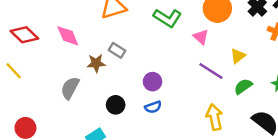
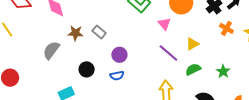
gray rectangle: (117, 50) -> (99, 32), moved

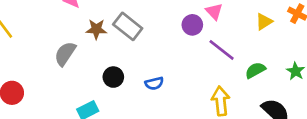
gray rectangle: (99, 32) -> (128, 26), size x1.5
yellow triangle: (192, 44) -> (264, 22), moved
purple circle: (119, 55) -> (192, 25), moved

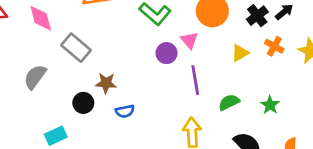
gray rectangle: (128, 26) -> (76, 48), moved
brown star: (96, 29) -> (106, 83), moved
purple line: (222, 50) -> (195, 80), turned 40

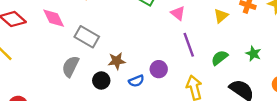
purple circle: (166, 53) -> (159, 69), moved
gray semicircle: (35, 77) -> (70, 66), moved

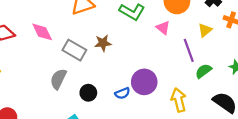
purple line: (189, 45) -> (189, 50), moved
brown star: (117, 61) -> (103, 43), moved
purple circle: (159, 69) -> (144, 82), size x1.5

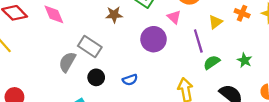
brown star: (103, 43) -> (114, 15), moved
gray rectangle: (74, 50) -> (90, 46), moved
purple circle: (144, 82) -> (154, 39), moved

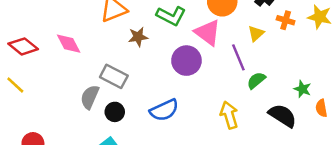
pink triangle: (174, 17) -> (208, 33), size x1.6
green star: (245, 60) -> (302, 89), moved
black circle: (96, 77) -> (115, 112), moved
blue semicircle: (130, 80) -> (164, 110), size x1.6

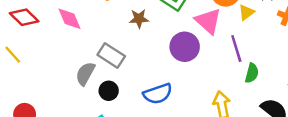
yellow triangle: (256, 33) -> (246, 12), moved
green semicircle: (256, 80) -> (252, 73), turned 138

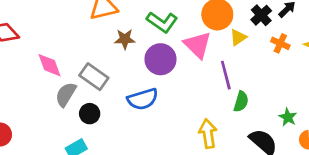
pink diamond: (70, 19) -> (49, 65), moved
purple circle: (185, 47) -> (160, 59), moved
blue semicircle: (158, 94) -> (143, 99), moved

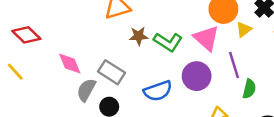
green L-shape: (162, 22) -> (168, 42), moved
purple circle: (160, 59) -> (197, 76), moved

